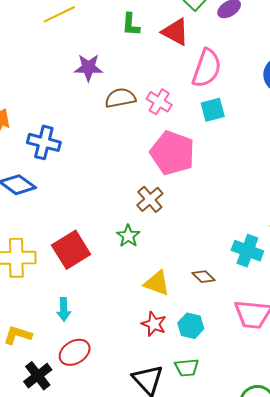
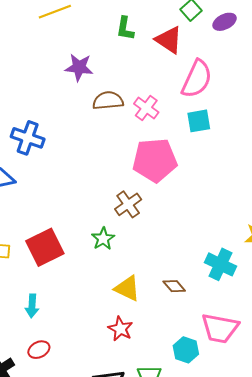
pink pentagon: (172, 153) -> (155, 160), turned -30
cyan hexagon: (191, 326) -> (186, 350), moved
red ellipse: (75, 352) -> (39, 350), size x0.7

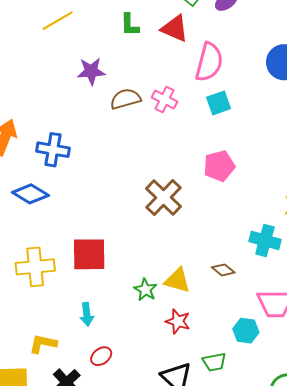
pink pentagon: (155, 160) -> (219, 166), moved, size x0.7
brown cross: (128, 204) -> (163, 198), size x1.4
green star: (103, 239) -> (145, 290), moved
red square: (45, 247) -> (89, 254), turned 36

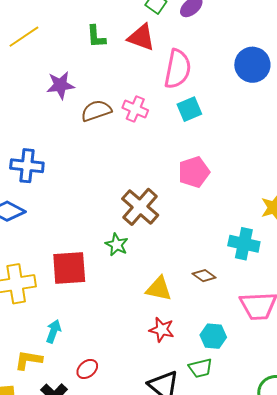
green star: (145, 290) -> (117, 245), moved
cyan arrow: (87, 314) -> (54, 331), moved, turned -150
cyan hexagon: (246, 331) -> (213, 336), moved

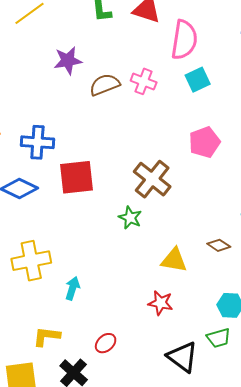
red square: (69, 268) -> (76, 177), moved
red star: (162, 330) -> (161, 303), moved
cyan arrow: (54, 331) -> (72, 288), moved

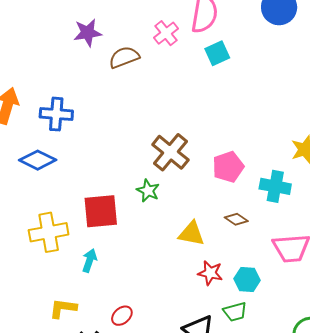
pink cross: (144, 81) -> (166, 33), moved, turned 30
pink pentagon: (204, 142) -> (228, 167), moved
red square: (76, 177) -> (101, 211), moved
red star: (161, 303) -> (210, 273), moved

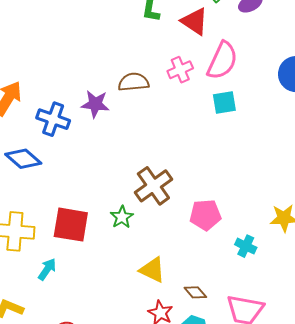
purple star: (88, 33) -> (95, 104), moved
cyan cross: (275, 186) -> (246, 246), size x0.7
brown diamond: (236, 219) -> (195, 292), moved

